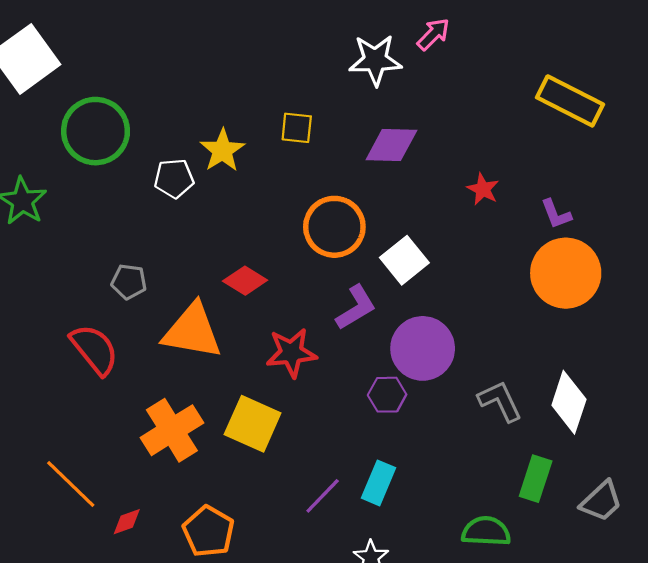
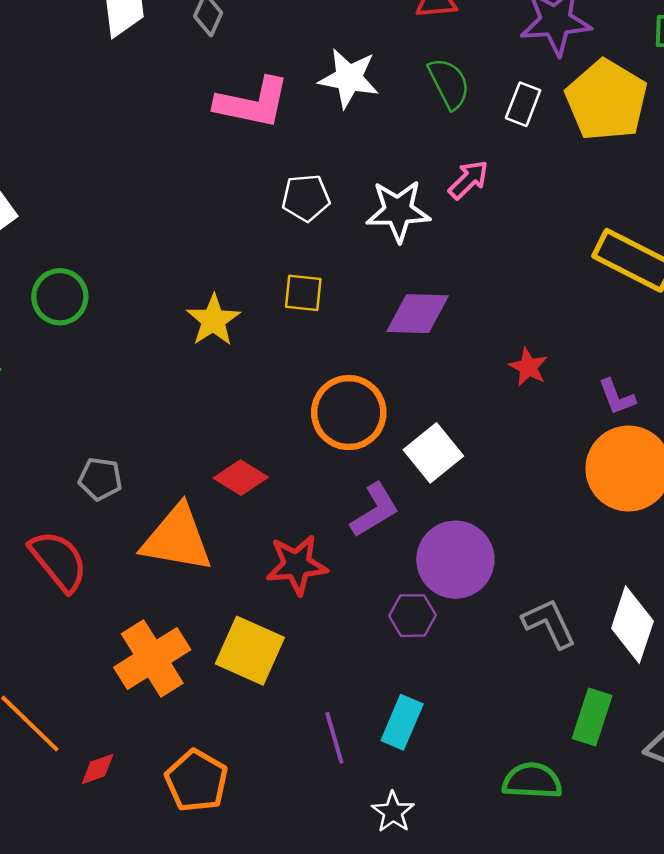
green circle: (96, 131) -> (60, 297), size x0.7
white pentagon: (174, 178) -> (306, 198), moved
purple line: (323, 496) -> (334, 738), turned -60

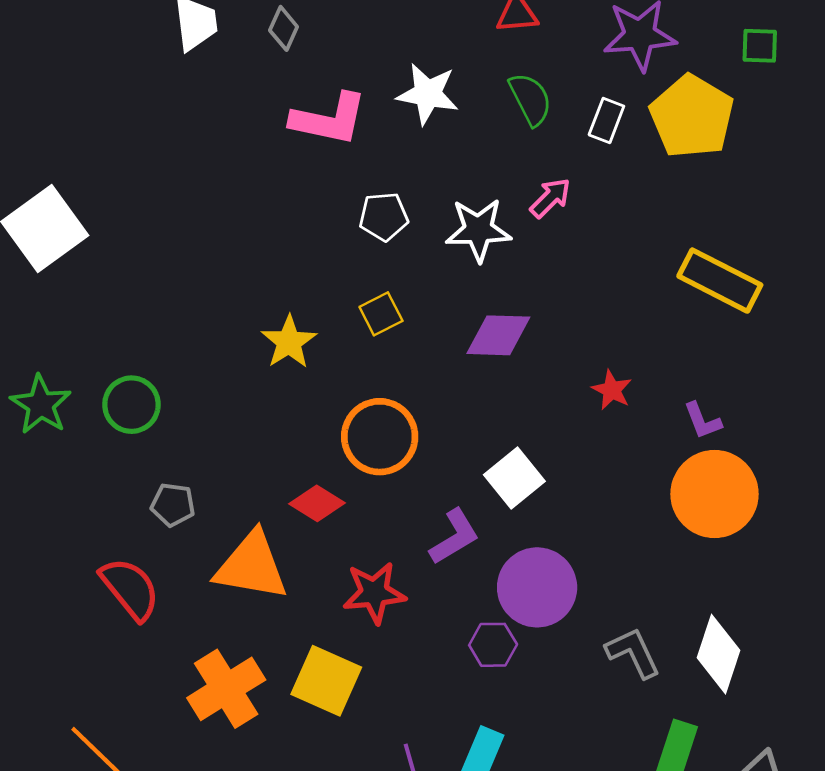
yellow square: (303, 293) -> (381, 314), turned -33
green circle: (60, 297) -> (131, 405), moved
orange circle: (349, 413) -> (380, 437), moved

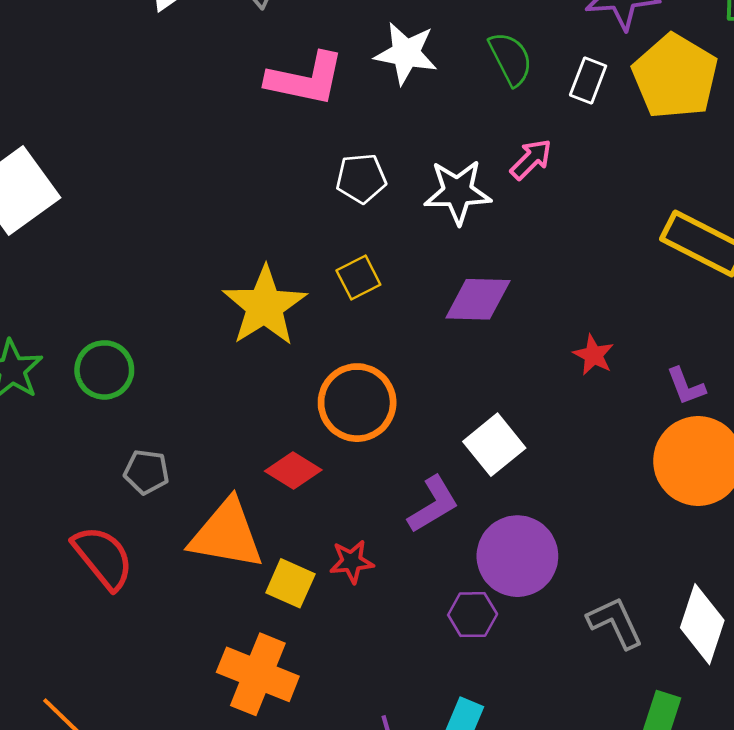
yellow star: (289, 342) -> (265, 306), size x1.5
red star: (374, 593) -> (352, 562), size x0.7
yellow square: (326, 681) -> (290, 583), moved, size x0.7
orange cross: (226, 689) -> (258, 674), moved, turned -36

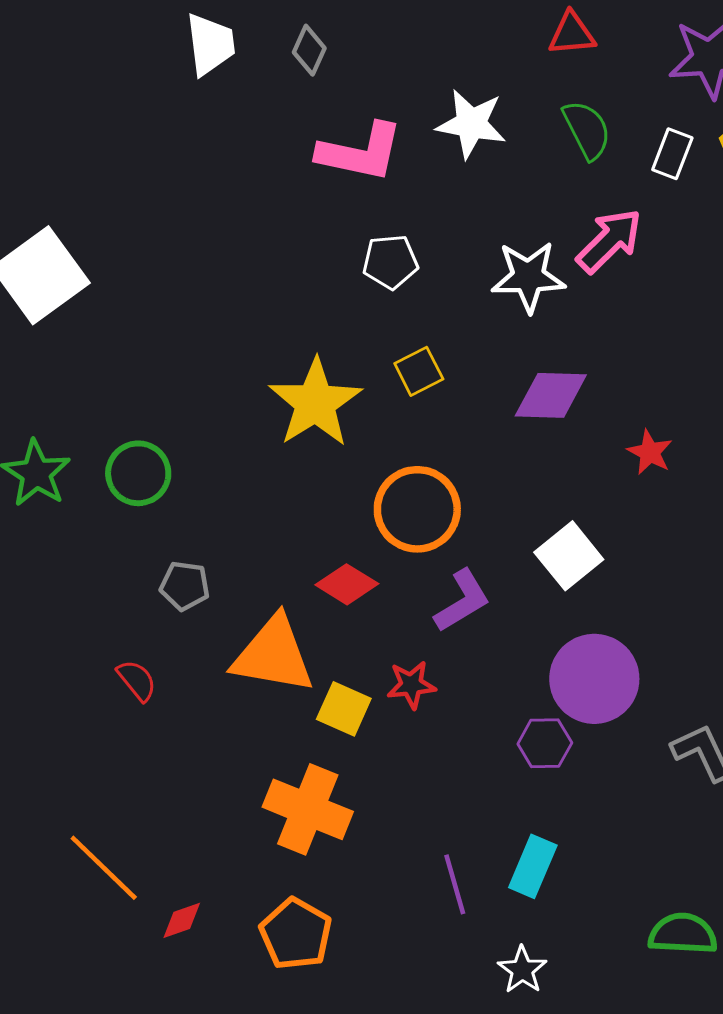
pink arrow: (531, 159) -> (609, 241), size x1.4
white pentagon: (361, 178) -> (390, 262), moved
red star: (593, 355) -> (650, 452), moved
purple L-shape: (433, 504) -> (462, 601), moved
red semicircle: (103, 557) -> (137, 680), size x0.6

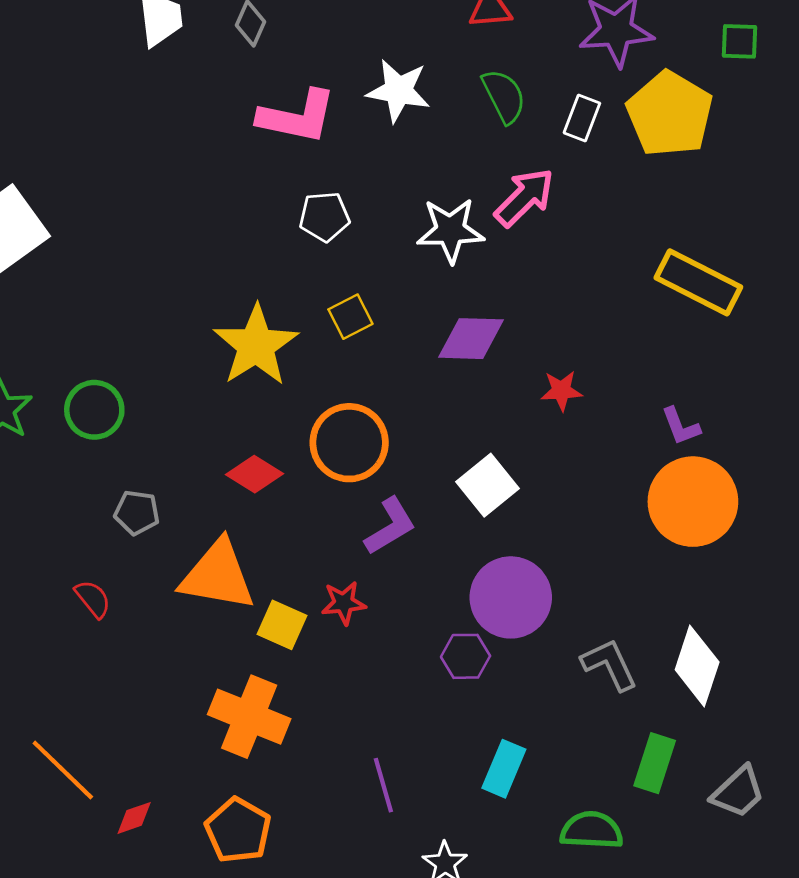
red star: (650, 452) -> (561, 391), turned -30
red diamond: (347, 584) -> (255, 474), moved
cyan rectangle: (533, 866) -> (504, 769), moved

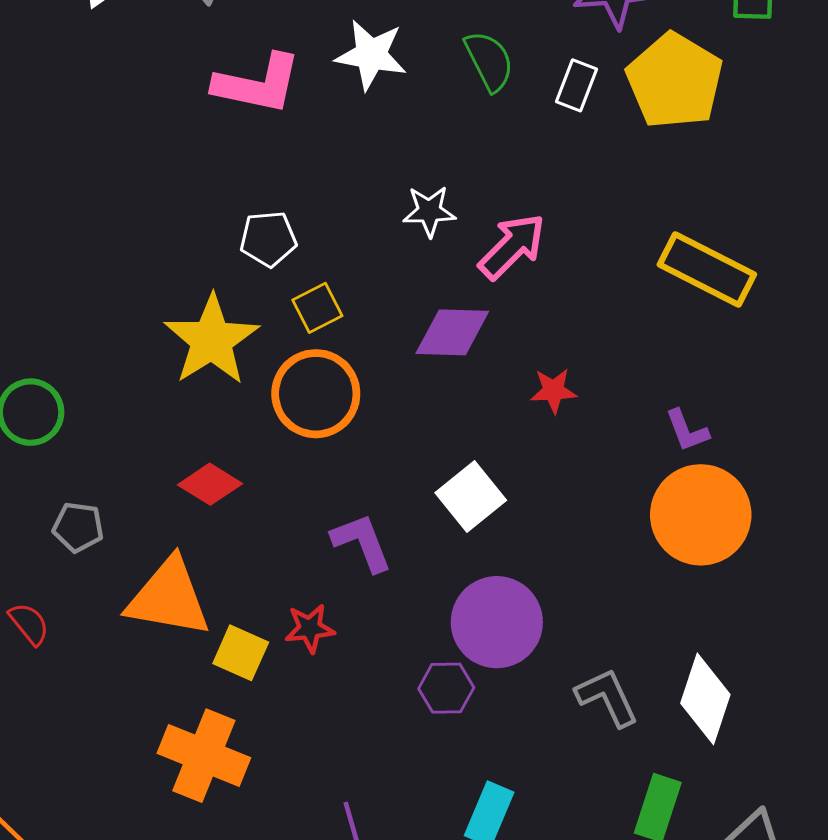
pink arrow: (524, 197) -> (512, 246), moved
white pentagon: (324, 217) -> (268, 239), moved
white star: (450, 230) -> (429, 211), size x0.7
orange circle: (349, 443) -> (316, 394), moved
purple L-shape: (390, 526) -> (362, 542), turned -80

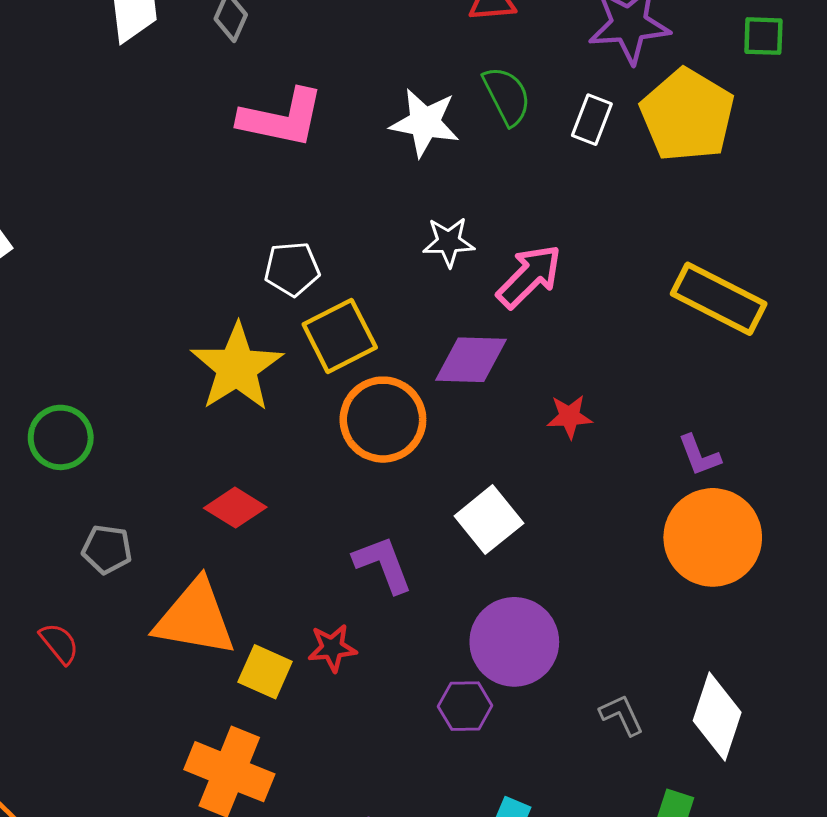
white star: (371, 55) -> (425, 123), moved
yellow square: (317, 308) -> (340, 336), size x1.5
orange circle: (316, 394) -> (383, 420), moved
gray L-shape: (607, 697) -> (622, 715), size x0.7

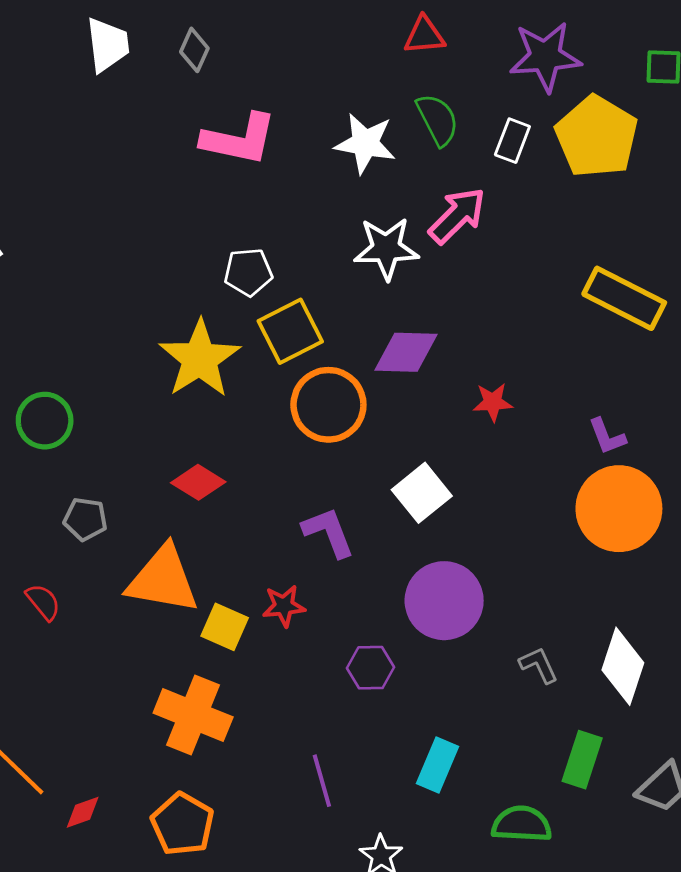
white star: (449, 242) -> (386, 248), size x1.4
pink arrow: (529, 276) -> (457, 216), moved
purple hexagon: (465, 706) -> (370, 668), moved

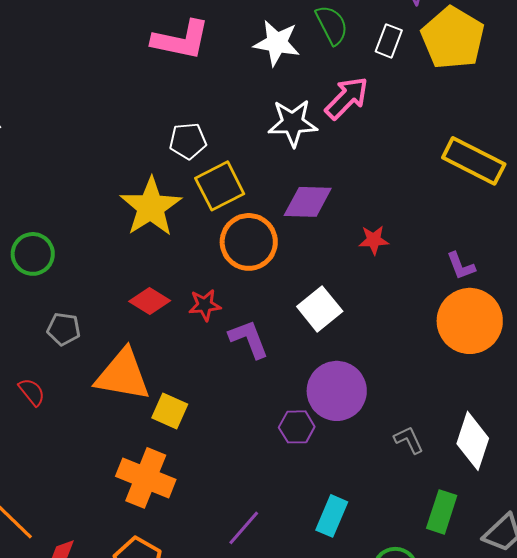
red star: (284, 606) -> (205, 305), moved
purple hexagon: (370, 668) -> (297, 427), moved
purple line: (322, 781) -> (244, 528), turned 57

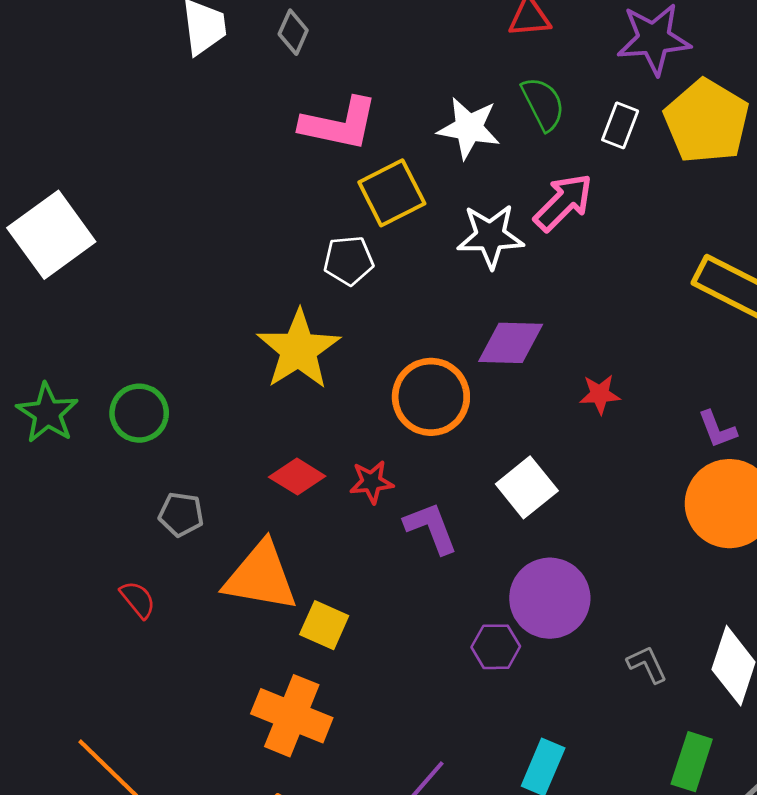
yellow square: (220, 186) -> (392, 193), moved

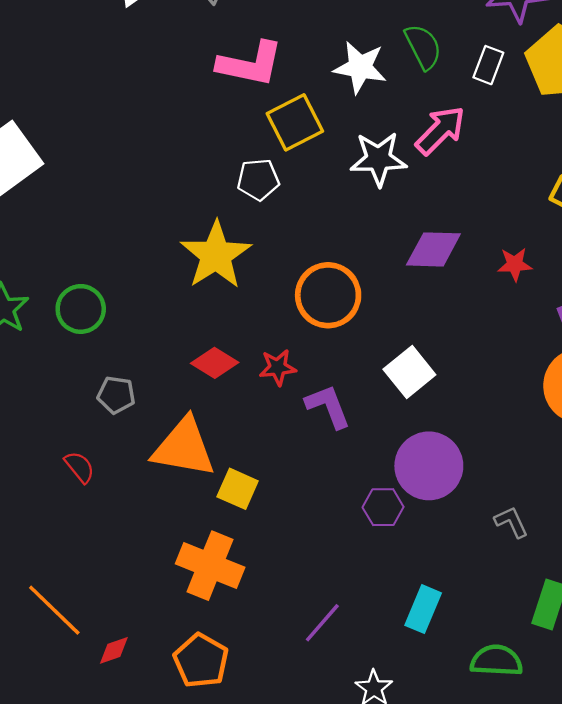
purple diamond: (511, 343) -> (433, 249), moved
red star: (600, 394) -> (515, 264), moved

